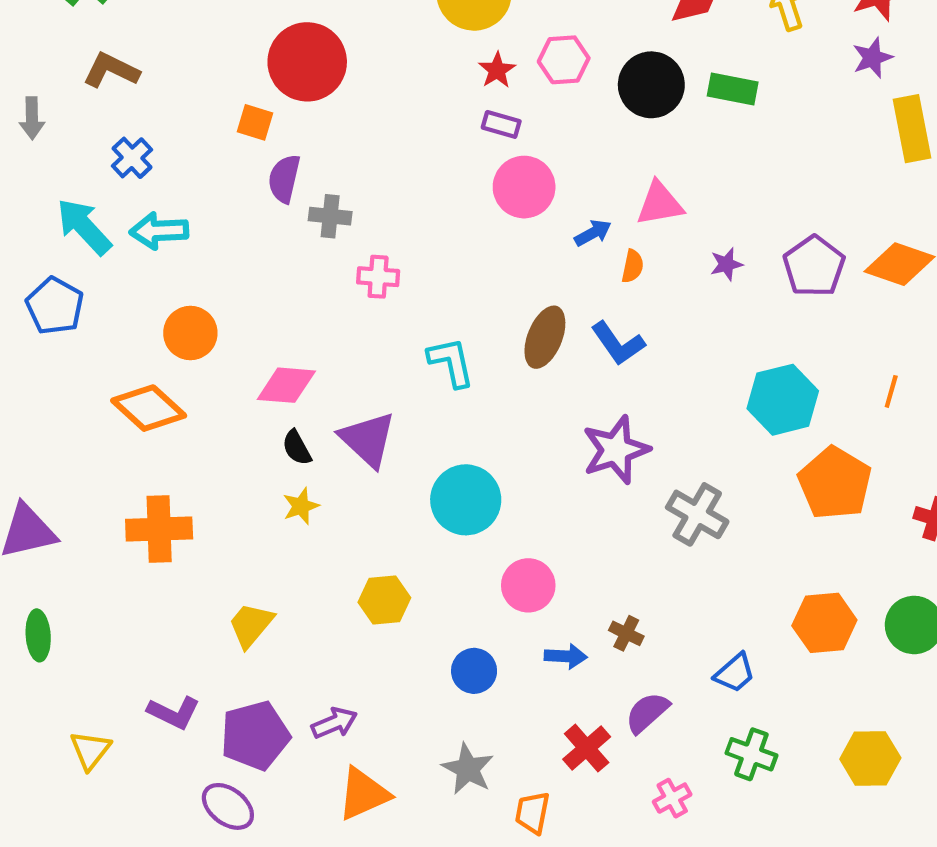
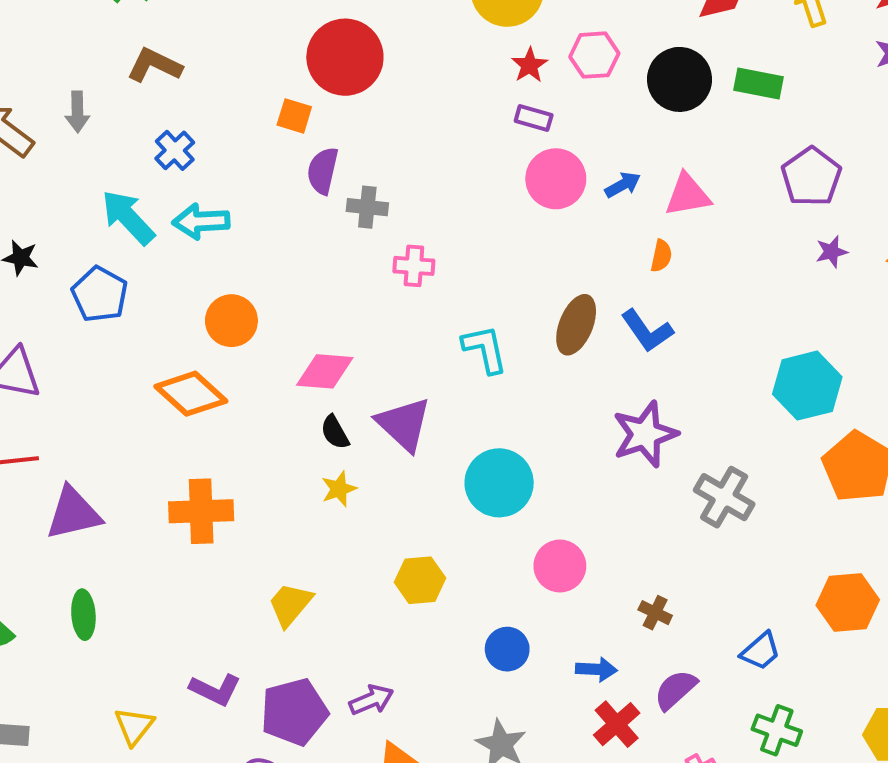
blue arrow: (593, 233) -> (623, 185), moved
purple star: (726, 264) -> (832, 252), moved
purple pentagon: (814, 266) -> (811, 177), moved
blue arrow: (566, 656) -> (596, 669), moved

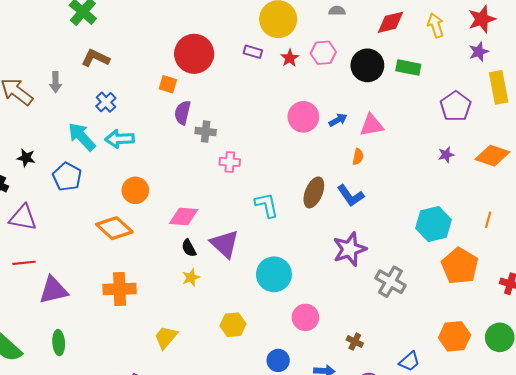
purple rectangle: (534, 118) -> (253, 52), moved
purple pentagon: (811, 177) -> (456, 106), moved

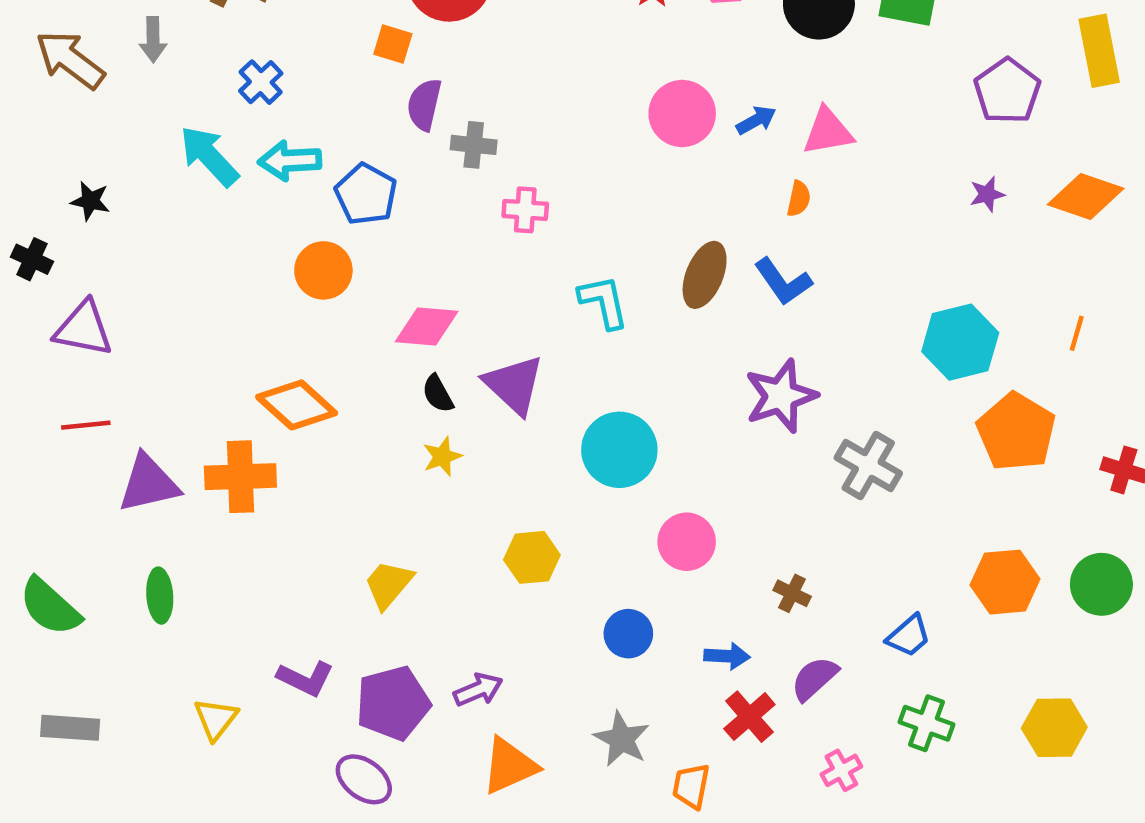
blue pentagon: (67, 177) -> (366, 194), moved
orange diamond: (114, 228) -> (297, 405), moved
orange cross: (120, 289) -> (240, 477), moved

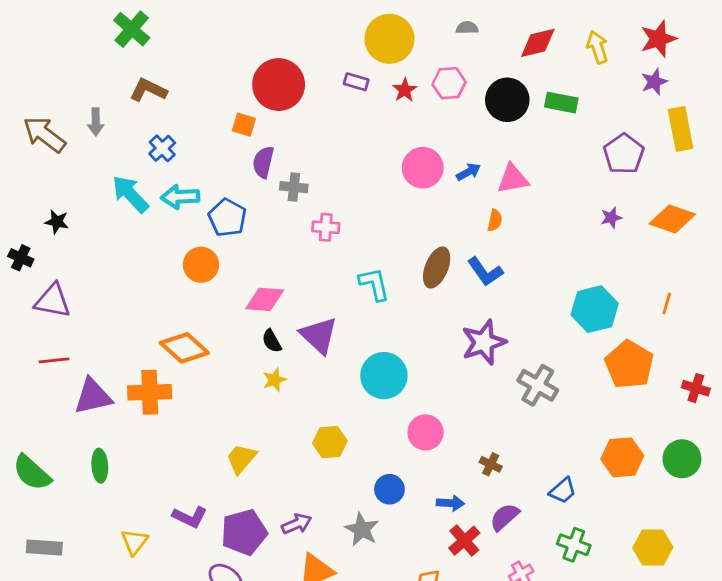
gray star: (622, 739) -> (362, 529), moved

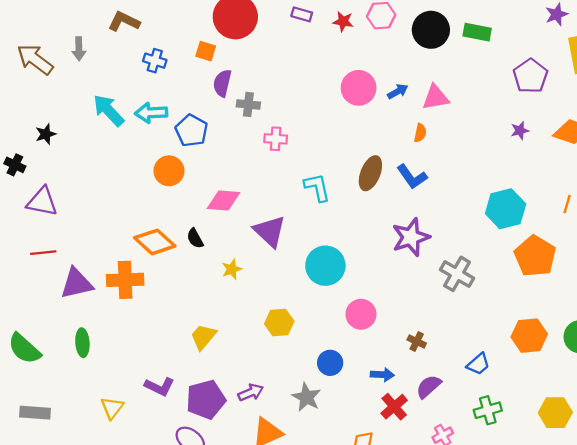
red star: (405, 90) -> (343, 21), turned -30
blue cross: (162, 148) -> (155, 61), moved, turned -30
black star: (57, 222) -> (46, 134), turned -30
black semicircle: (272, 341) -> (195, 238), moved
green cross: (574, 545) -> (488, 410), turned -36

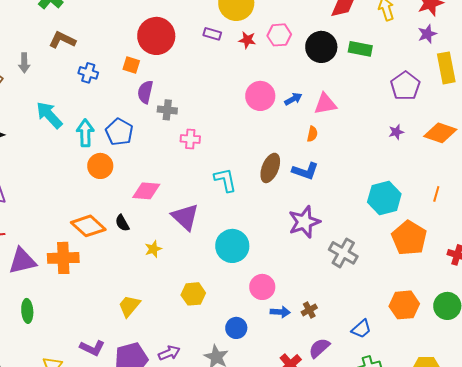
cyan arrow: (151, 113) -> (85, 133), moved, turned 92
blue L-shape: (412, 177) -> (305, 171), turned -36
brown cross: (417, 341) -> (309, 310), turned 35
blue arrow: (382, 375) -> (280, 312), moved

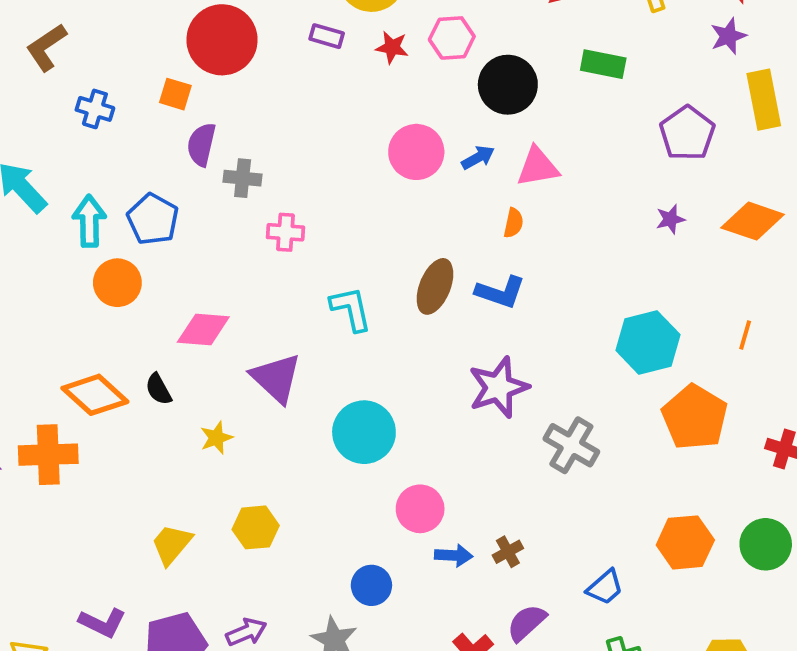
brown L-shape: (62, 40) -> (46, 47), turned -60
black circle: (321, 47) -> (508, 85), moved
yellow hexagon: (193, 294) -> (256, 527), moved

